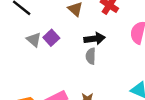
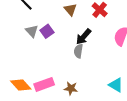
black arrow: (95, 39) -> (84, 37), turned 132

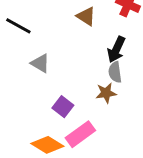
purple square: (47, 31) -> (63, 107), moved
brown star: (71, 88) -> (106, 93), moved

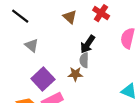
purple square: (63, 107) -> (43, 79), size x1.5

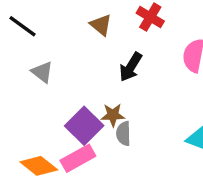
gray semicircle: (84, 60) -> (123, 134), moved
purple square: (43, 79) -> (84, 126), moved

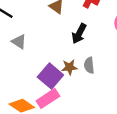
gray semicircle: (123, 134) -> (89, 65), moved

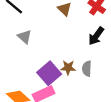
black arrow: (79, 34) -> (96, 36), moved

